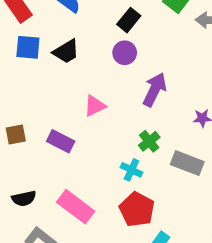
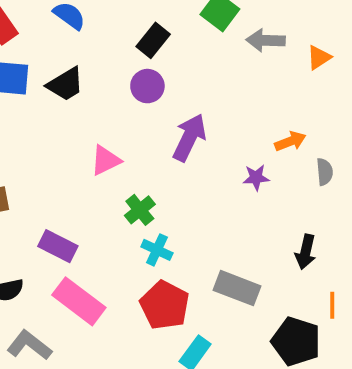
purple rectangle: (61, 141) -> (58, 246), moved
green cross: (149, 141) -> (140, 210), moved
gray rectangle: (187, 163) -> (237, 288), moved

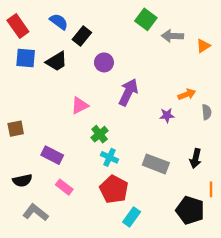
black rectangle: (153, 40) -> (82, 36), moved
gray rectangle: (237, 288) -> (156, 164), moved
pink rectangle: (79, 301) -> (64, 187), size x0.6

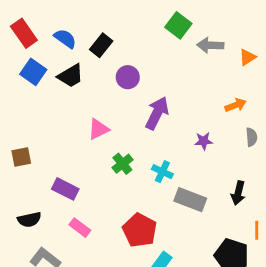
blue semicircle: (59, 22) -> (65, 39), moved
blue square: (26, 58) -> (33, 72), turned 30
orange arrow: (187, 94) -> (236, 105), moved
cyan cross: (110, 157) -> (162, 172), moved

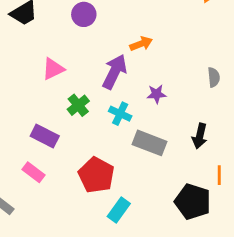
orange arrow: (236, 105) -> (141, 44), moved
purple arrow: (157, 113) -> (115, 72), moved
purple star: (204, 141) -> (156, 94), moved
purple rectangle: (65, 189) -> (45, 136), moved

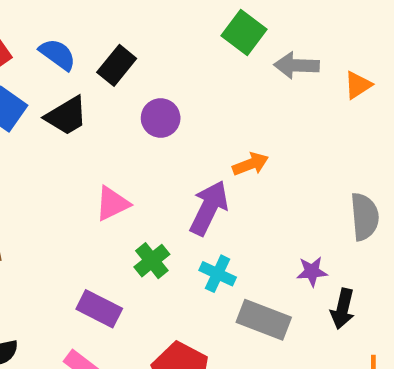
gray semicircle: (214, 77) -> (365, 217), size x1.5
purple star: (156, 94) -> (312, 272), moved

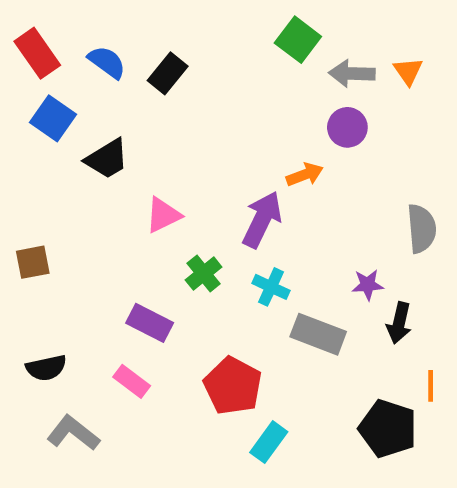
orange triangle: (358, 85) -> (408, 71), moved, turned -32
black trapezoid: (66, 116) -> (107, 159), moved
purple circle: (161, 118) -> (347, 127), moved

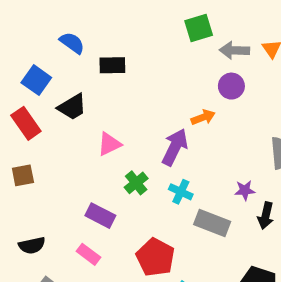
green square: (298, 40) -> (199, 28), turned 36
red rectangle: (37, 53) -> (26, 123), moved
black rectangle: (168, 73) -> (112, 65), moved, turned 50

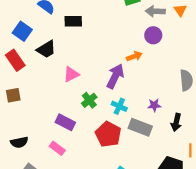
purple star: (245, 190) -> (154, 105), moved
red pentagon: (155, 257) -> (108, 134), moved

